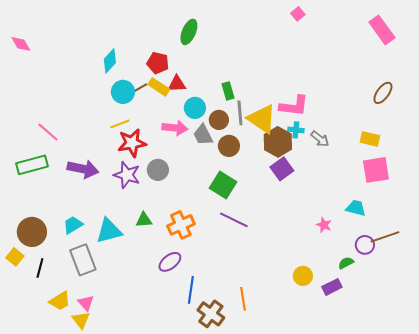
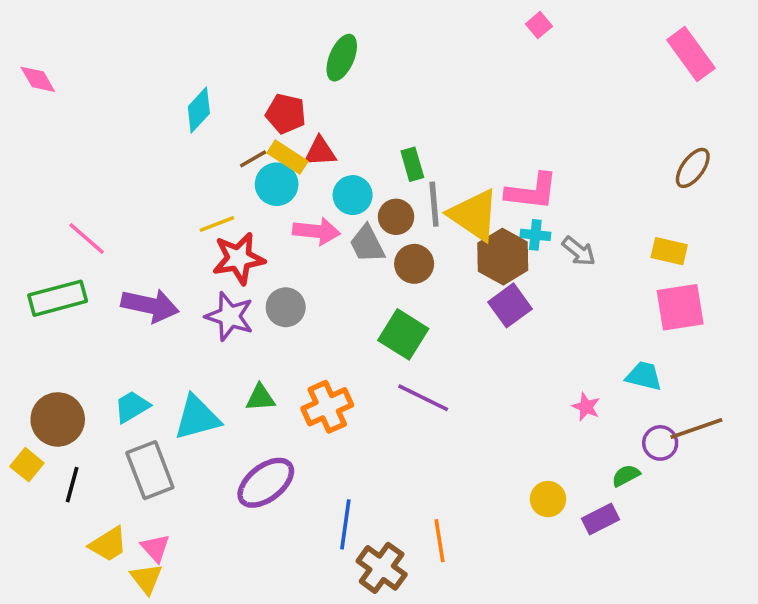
cyan circle: (123, 92) -> (277, 184), moved
purple ellipse: (170, 262) -> (266, 483), moved, size x1.4

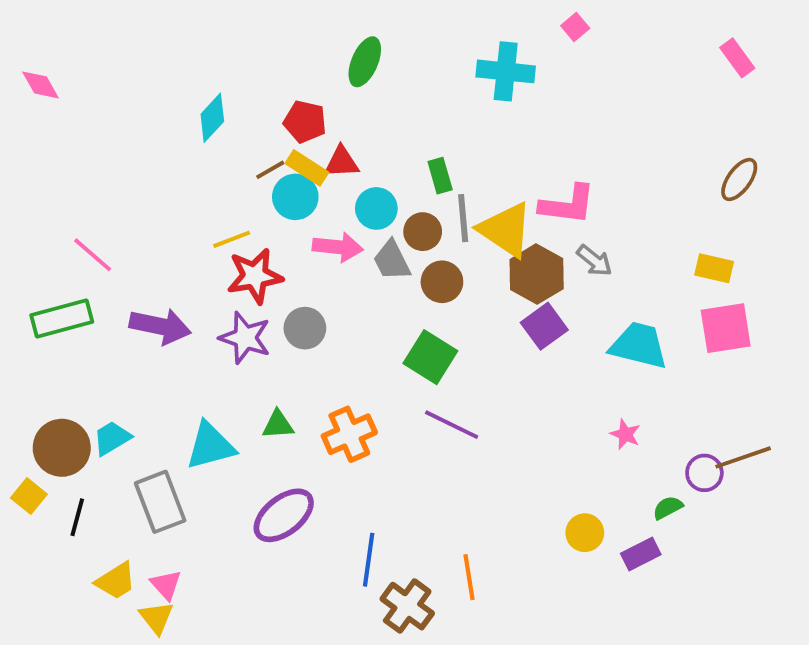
pink rectangle: (691, 54) -> (737, 58), size x0.7
cyan cross: (535, 235) -> (506, 71), moved, size x1.8
gray arrow: (579, 251) -> (594, 261), moved
cyan trapezoid: (644, 376) -> (639, 345), moved, size x1.5
cyan trapezoid: (132, 407) -> (112, 438), moved

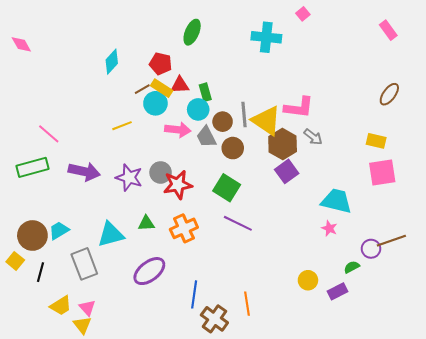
green rectangle: (440, 176) -> (205, 92), moved
red star: (255, 276) -> (178, 185), moved
cyan trapezoid: (639, 345) -> (336, 201), moved

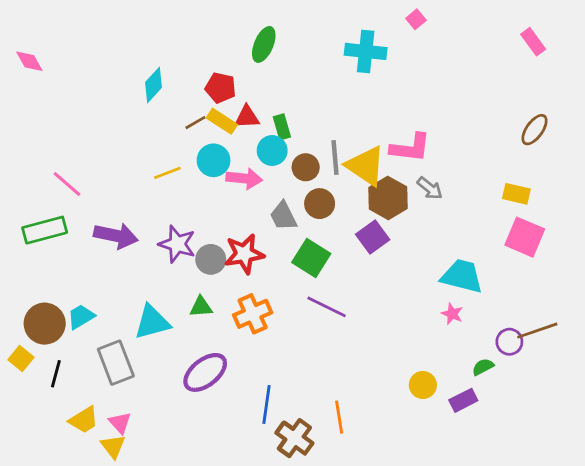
cyan circle: (155, 103) -> (214, 160), moved
gray trapezoid: (206, 137) -> (283, 216), moved
purple square: (287, 171) -> (373, 237), moved
gray circle: (161, 172) -> (211, 259), moved
pink square: (382, 172) -> (525, 237), turned 32

